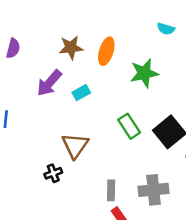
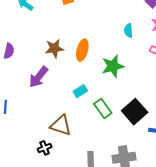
cyan semicircle: (166, 29) -> (128, 31), turned 72
cyan rectangle: (81, 93) -> (80, 91), moved
brown triangle: (75, 146) -> (61, 125), turned -45

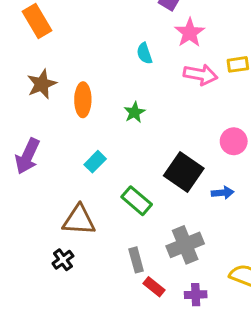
brown star: (54, 48) -> (42, 84), moved
green star: (113, 66) -> (135, 112), size x0.6
green rectangle: (103, 108) -> (137, 201), moved

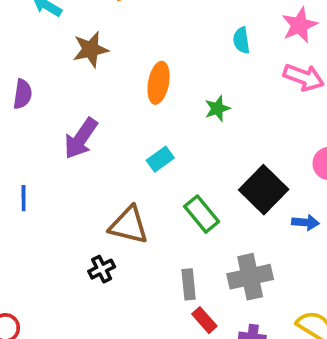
brown star: (42, 84) -> (91, 49), moved

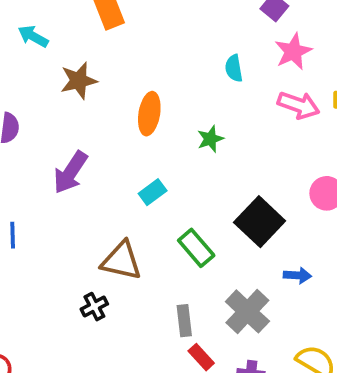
blue arrow: (305, 222) -> (297, 275), moved
gray cross: (250, 277) -> (247, 311), turned -33

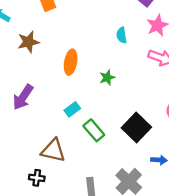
green rectangle: (196, 248) -> (94, 130), moved
black cross: (94, 307) -> (37, 178), turned 35

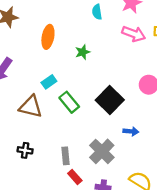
brown triangle: (53, 150) -> (31, 107), moved
black cross: (37, 178) -> (25, 150), moved

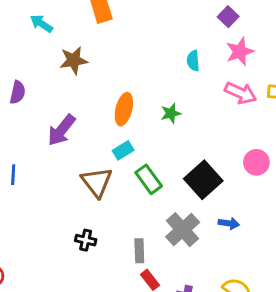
orange ellipse: (48, 37) -> (124, 109), moved
brown triangle: (31, 107) -> (97, 182), turned 35
gray cross: (102, 151) -> (183, 230), moved

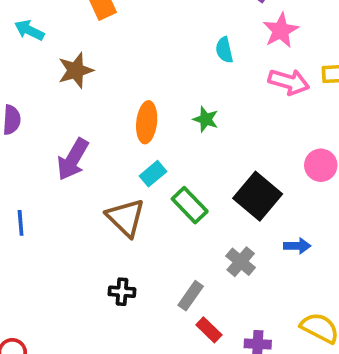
green star: (171, 113) -> (206, 119), turned -30
gray cross: (183, 230) -> (241, 262), size x0.7
gray rectangle: (139, 251) -> (191, 296), turned 45

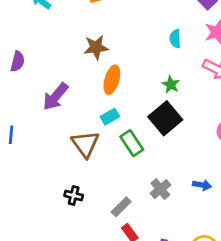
brown star: (76, 70) -> (96, 47), moved
green star: (206, 119) -> (171, 84), moved
black square: (258, 196) -> (165, 118), moved

